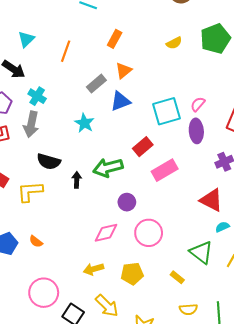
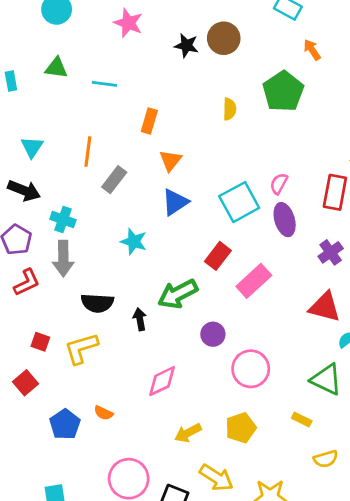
yellow semicircle: (174, 43) -> (230, 109), turned -49
gray rectangle: (96, 84) -> (114, 180), moved
pink diamond: (106, 233) -> (162, 381), moved

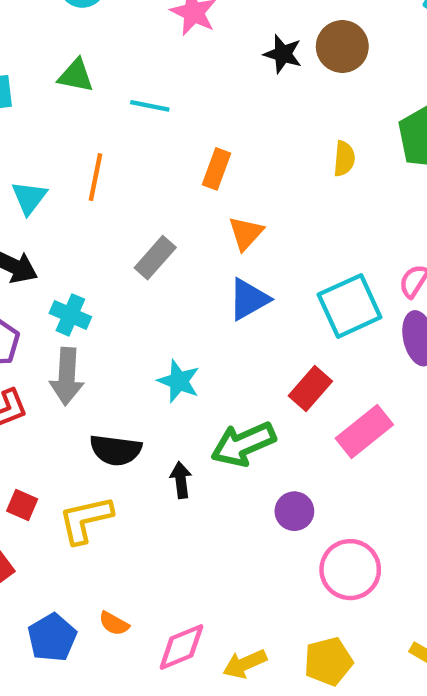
orange line: (88, 152) -> (95, 177), moved
cyan star: (134, 242) -> (179, 381), moved
pink diamond: (162, 381) -> (181, 647), moved

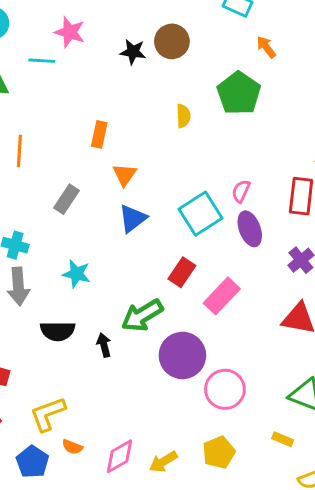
cyan line: (150, 106) -> (42, 61), moved
cyan star: (179, 381) -> (76, 274), moved
purple circle: (294, 511) -> (182, 355), size x1.8
yellow L-shape: (85, 520) -> (48, 414), moved

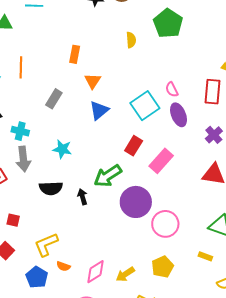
pink semicircle: (241, 191) -> (172, 90), turned -49

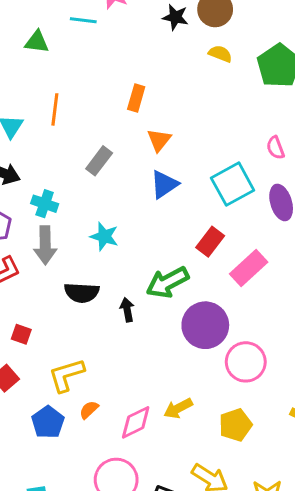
yellow semicircle: (131, 40) -> (220, 54), moved, turned -70
pink semicircle: (172, 90) -> (275, 148), moved
orange semicircle: (63, 266) -> (89, 410), turned 112
yellow arrow: (125, 274) -> (178, 408), moved

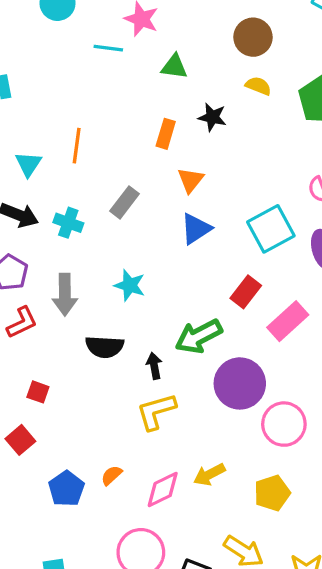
black star: (175, 17) -> (212, 117), moved
green triangle: (37, 42) -> (174, 67), moved
cyan cross: (45, 204) -> (68, 223), moved
yellow L-shape: (66, 375) -> (156, 411), moved

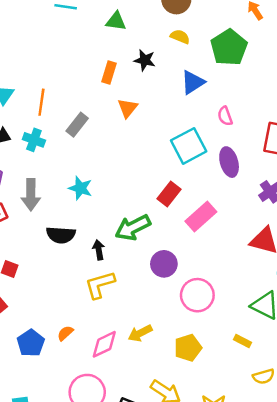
orange line: (77, 146) -> (41, 102), moved
blue triangle: (196, 229) -> (193, 82), moved
purple circle: (240, 383) -> (164, 264), size x0.7

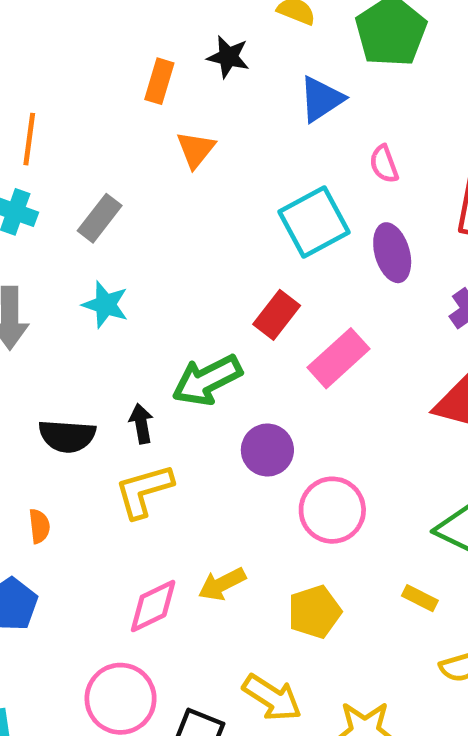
gray rectangle: (77, 125) -> (100, 218), moved
black semicircle: (61, 235) -> (67, 436), moved
orange semicircle: (65, 333) -> (39, 526), moved, turned 126

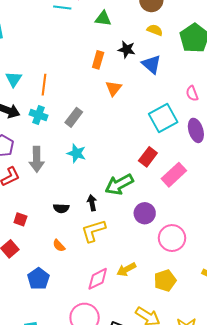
blue triangle: (321, 99) -> (151, 64), moved, turned -45
black semicircle: (67, 436) -> (61, 208), size x0.7
orange semicircle: (39, 526) -> (59, 246), moved, turned 144

